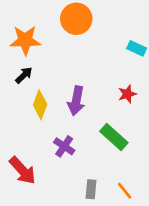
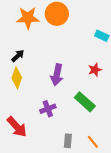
orange star: (25, 40) -> (28, 18), moved
yellow diamond: (40, 105) -> (17, 78), moved
purple cross: (64, 146) -> (48, 109), turned 35

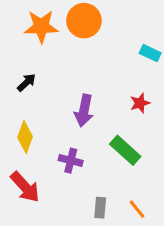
yellow diamond: (17, 78) -> (25, 137), moved
purple cross: (48, 109) -> (71, 161), turned 35

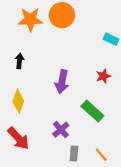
black arrow: (27, 82) -> (19, 61), turned -40
purple cross: (71, 161) -> (61, 130), moved, turned 35

